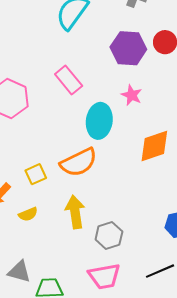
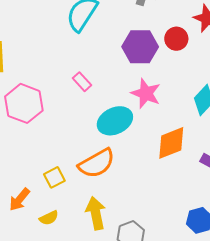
pink rectangle: (69, 80) -> (82, 82), size x0.7
pink star: (132, 95) -> (146, 93), size x1.4
cyan ellipse: (99, 121) -> (115, 121), turned 60

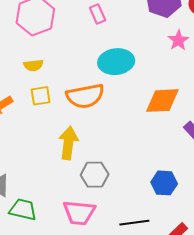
pink star: (146, 93) -> (178, 40), moved, size x0.7
yellow semicircle: (49, 218) -> (33, 65), moved

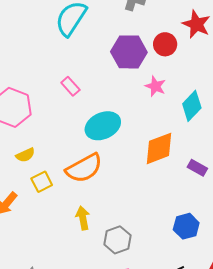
yellow arrow: (68, 143) -> (83, 218), size x0.7

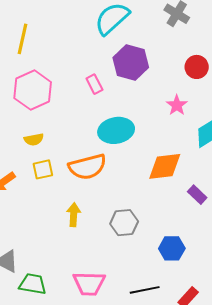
purple hexagon: (129, 52) -> (131, 63), moved
gray hexagon: (117, 240) -> (124, 223), moved

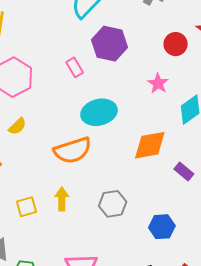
yellow semicircle: (34, 139) -> (17, 126), turned -30
yellow square: (43, 169) -> (26, 207), moved

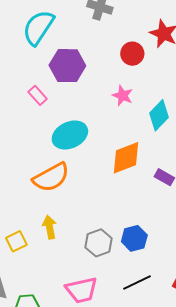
gray hexagon: (113, 204) -> (99, 243), moved
blue hexagon: (162, 227) -> (134, 238), moved

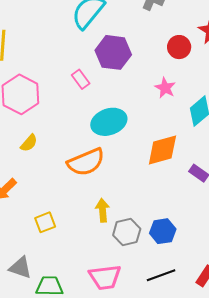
yellow arrow: (50, 227) -> (103, 210), moved

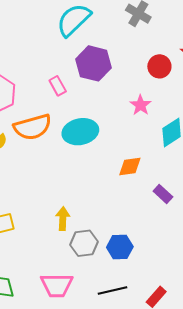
orange diamond: (162, 150) -> (130, 166), size x0.7
orange semicircle: (86, 162) -> (33, 127), moved

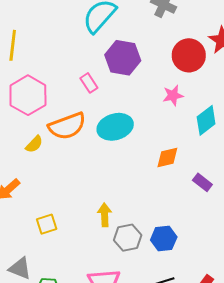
red circle: (159, 66) -> (189, 55), size x1.4
pink star: (141, 105) -> (173, 95), turned 30

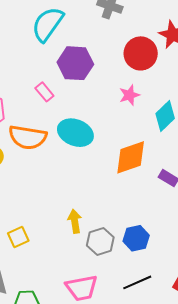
orange semicircle: (67, 126) -> (28, 137), turned 36
cyan ellipse: (115, 127) -> (75, 133), turned 44
orange diamond: (167, 158) -> (131, 157), size x1.5

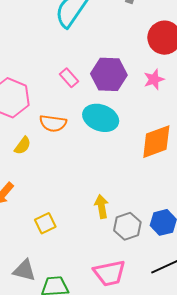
purple hexagon: (75, 63) -> (109, 74), moved
orange semicircle: (28, 137) -> (53, 123), size x0.7

